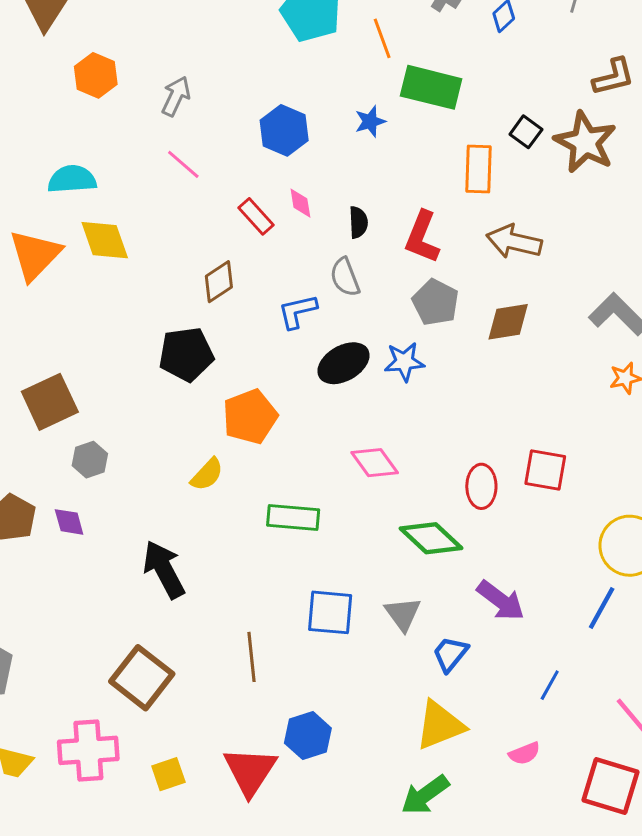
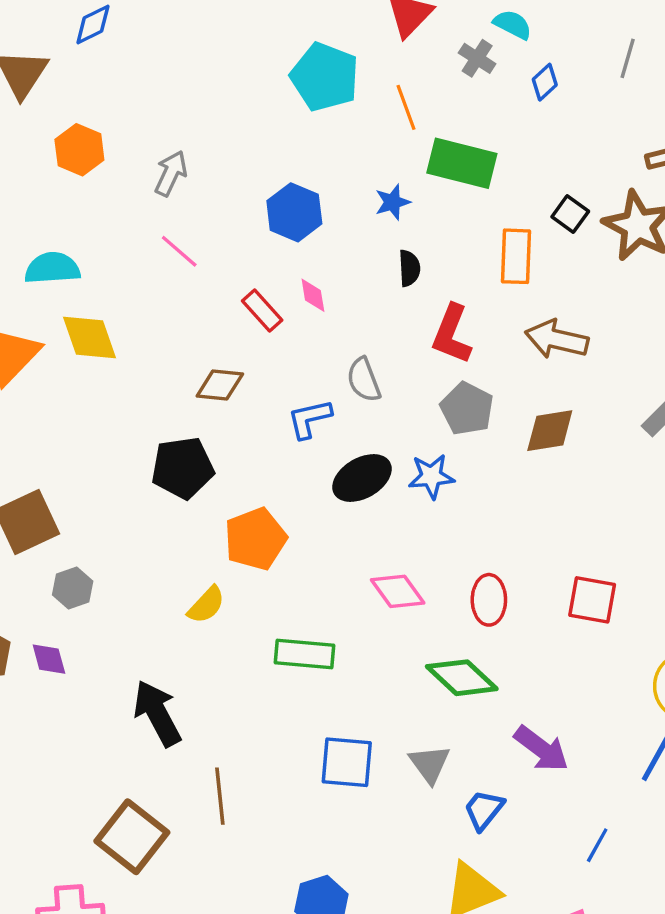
black semicircle: (358, 222) -> (409, 268), moved
brown diamond: (219, 282) -> (220, 385), turned 39
red ellipse: (481, 486) -> (489, 600), moved
brown line: (252, 657) -> (220, 796), moved

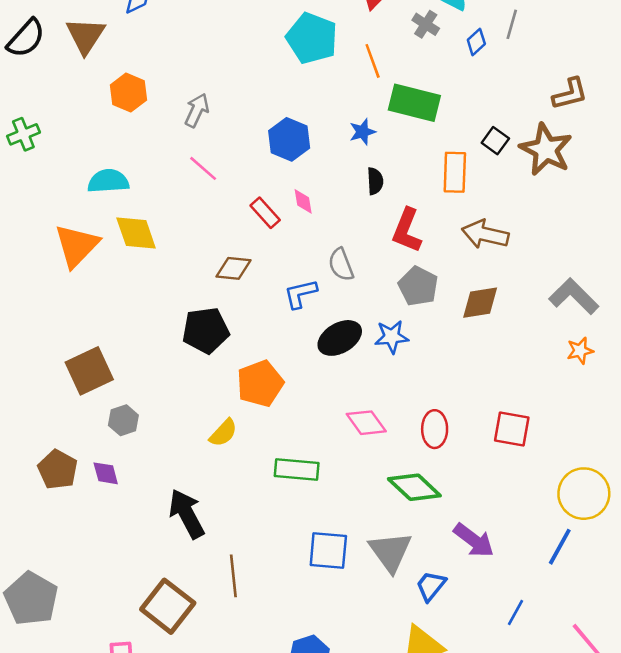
gray line: (628, 58) -> (512, 24), moved
gray triangle: (430, 764) -> (390, 552), size x1.4

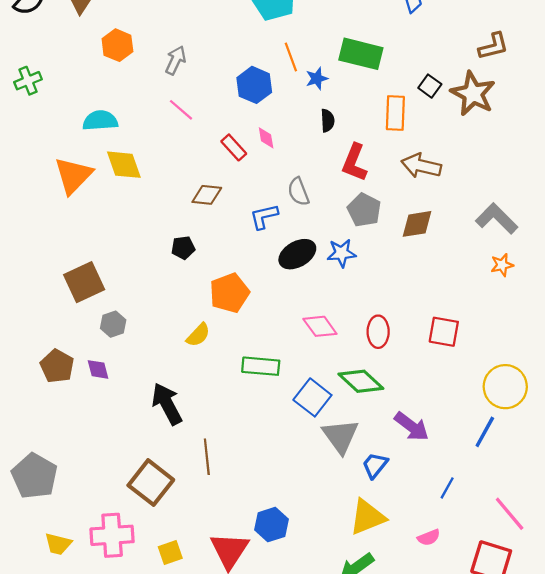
orange line: (373, 61) -> (291, 57), moved
black pentagon: (206, 330) -> (183, 248), size x0.6
blue square: (328, 551) -> (312, 397), moved, turned 33

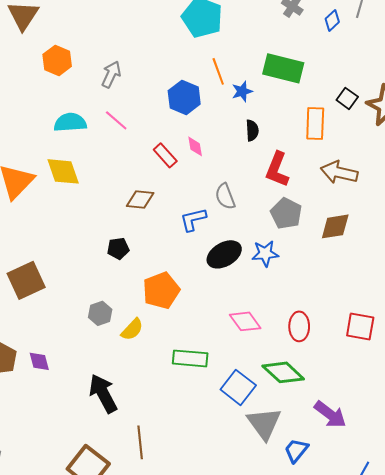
cyan semicircle: (100, 121) -> (70, 122), moved
gray hexagon: (113, 324) -> (100, 313), moved

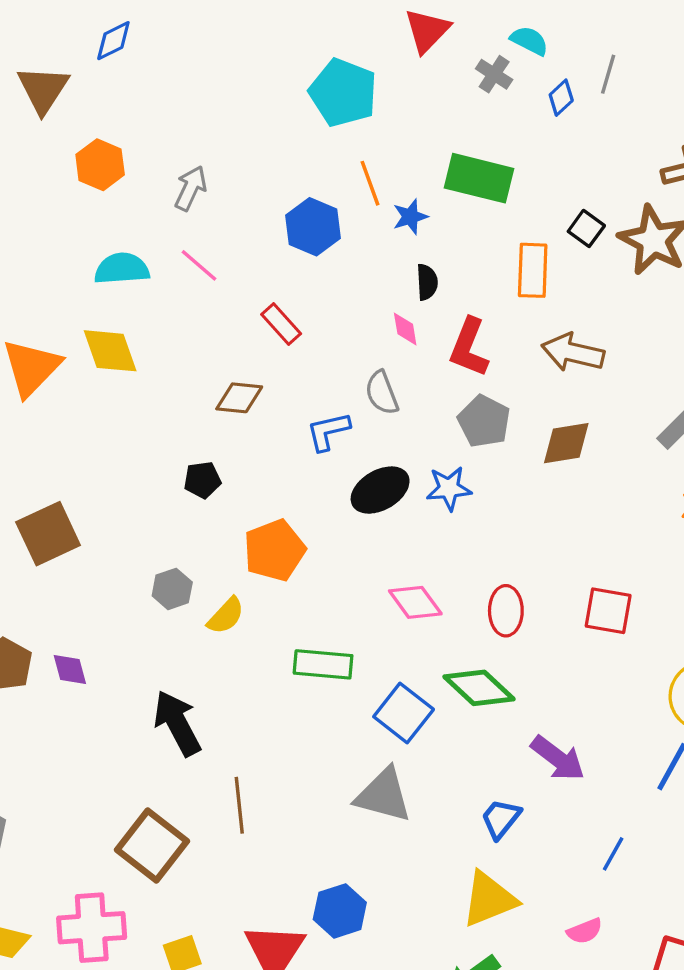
pink diamond: (195, 146) -> (405, 329), moved
gray triangle: (264, 423) -> (383, 795), moved, turned -39

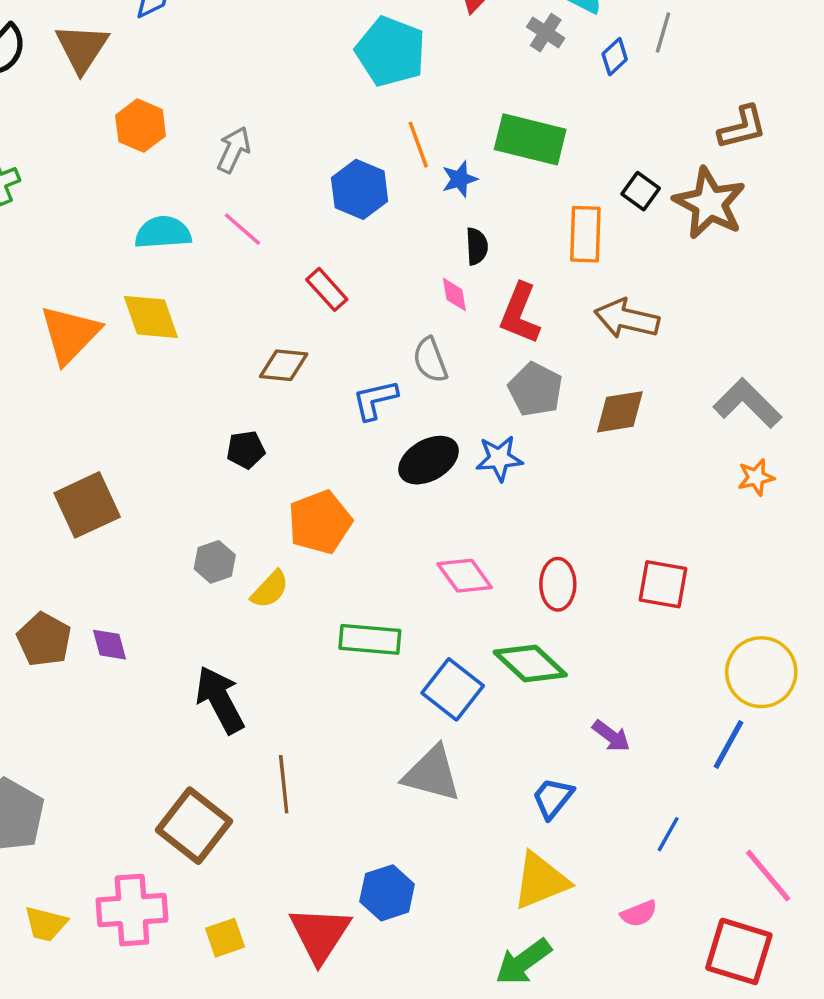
purple arrow: (558, 758) -> (611, 736), size x0.7

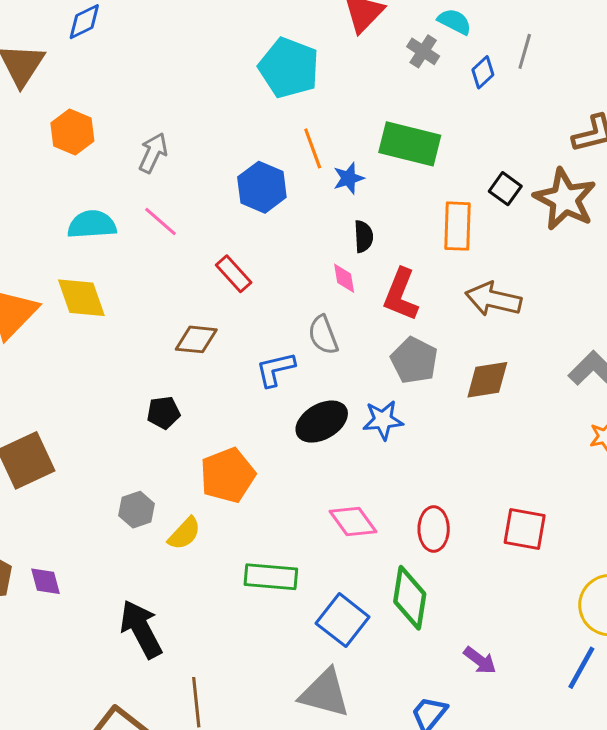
green diamond: (530, 664) -> (410, 598), turned 56

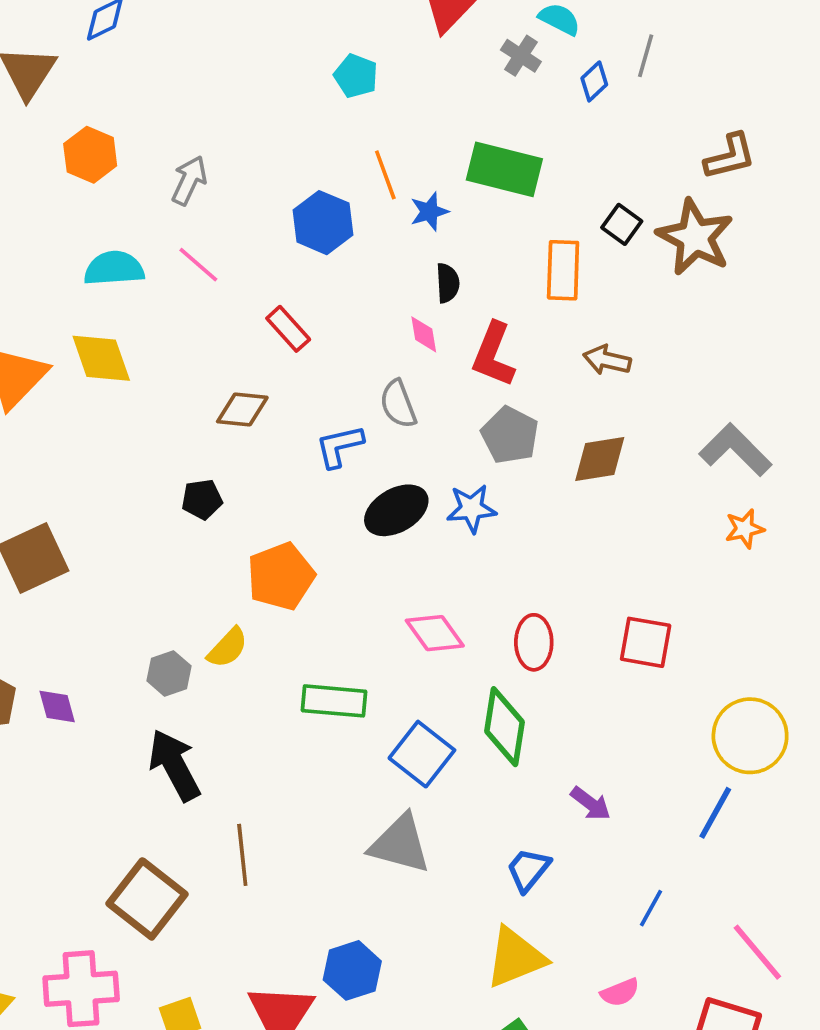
cyan pentagon: (289, 68) -> (356, 76), size x0.6
brown arrow: (493, 299) -> (607, 360), size x0.7
gray hexagon: (137, 510) -> (169, 673), moved

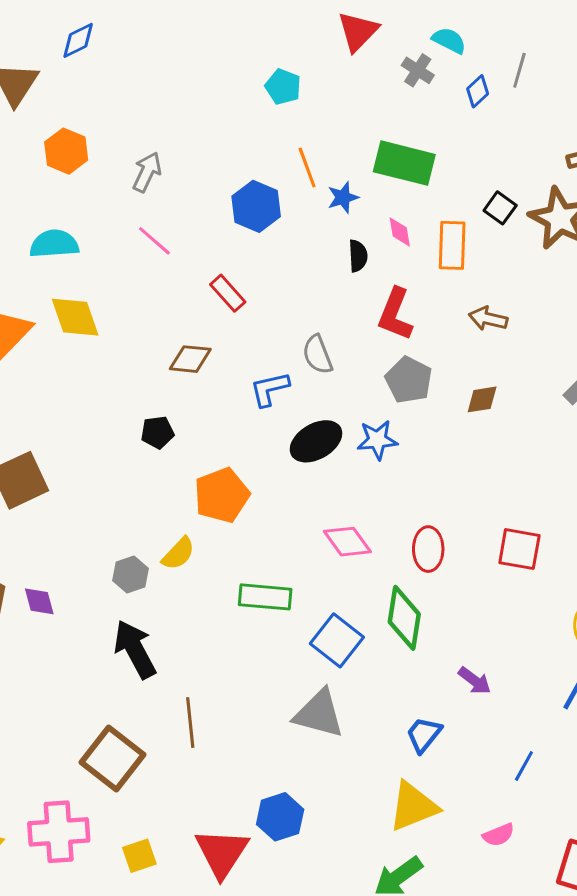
cyan semicircle: (114, 268) -> (54, 244), moved
pink diamond: (424, 334) -> (400, 232), moved
brown diamond: (600, 459) -> (482, 399), size x0.7

